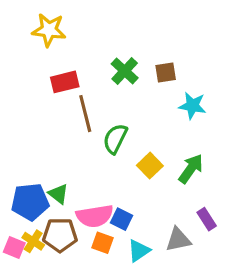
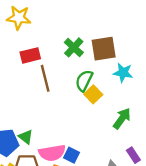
brown square: (166, 73) -> (104, 49), size x1.6
green semicircle: (115, 139) -> (84, 81), moved
yellow square: (150, 166) -> (93, 94), moved

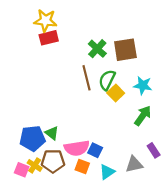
red rectangle: (30, 55) -> (49, 38), moved
cyan star: (123, 73) -> (143, 85), moved
brown line: (45, 78) -> (86, 78), moved

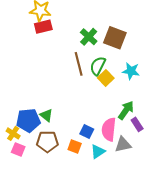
brown square: (125, 50) -> (115, 38), turned 30
green arrow: (143, 116) -> (126, 110), moved
pink semicircle: (77, 148) -> (109, 129), moved, turned 105
purple rectangle: (154, 150) -> (137, 124), moved
yellow cross: (35, 165) -> (13, 133), moved

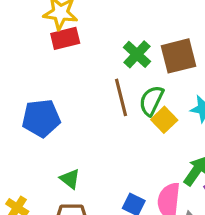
brown square: (115, 38) -> (179, 56), turned -35
blue pentagon: (28, 120) -> (41, 118), moved

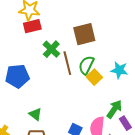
green cross: (137, 54) -> (51, 49), moved
brown square: (179, 56) -> (84, 34), moved

